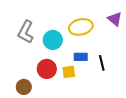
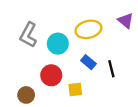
blue rectangle: (81, 57) -> (88, 62), turned 40
yellow square: (69, 72) -> (75, 90), moved

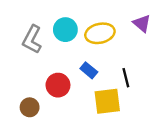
cyan circle: (58, 44) -> (65, 30), moved
blue rectangle: (88, 62) -> (89, 70), moved
yellow square: (75, 90) -> (107, 101), moved, size x1.6

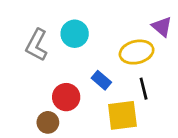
yellow ellipse: (100, 33) -> (137, 52), moved
brown circle: (30, 107) -> (48, 122), moved

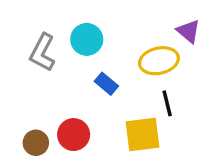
blue rectangle: (101, 80) -> (106, 84), moved
red circle: (66, 97) -> (74, 135), moved
brown circle: (48, 122) -> (36, 143), moved

